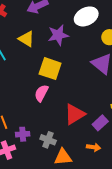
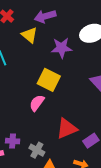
yellow triangle: (26, 39) -> (29, 35), moved

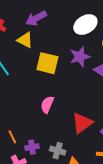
purple star: (62, 48) -> (80, 57), moved
yellow square: (49, 80) -> (47, 63), moved

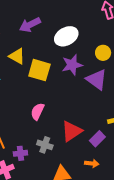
white ellipse: (85, 25) -> (66, 36), moved
yellow triangle: (25, 40) -> (17, 56), moved
gray cross: (58, 151) -> (45, 145), moved

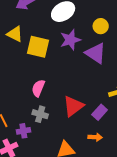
gray cross: (45, 145) -> (40, 114), moved

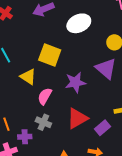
yellow triangle: (15, 34) -> (28, 77), moved
purple star: (70, 40) -> (75, 82), moved

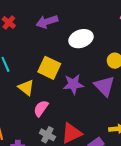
purple star: (75, 82) -> (73, 84), moved
gray cross: (43, 122) -> (47, 135), moved

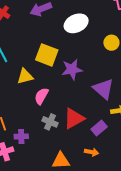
purple triangle: (104, 86) -> (103, 89), moved
yellow triangle: (26, 88) -> (25, 76), turned -48

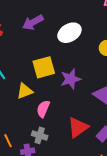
yellow square: (47, 55) -> (44, 67), turned -30
gray cross: (50, 122) -> (40, 135), moved

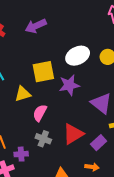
white ellipse: (69, 33) -> (78, 56), moved
gray cross: (40, 135) -> (43, 139), moved

